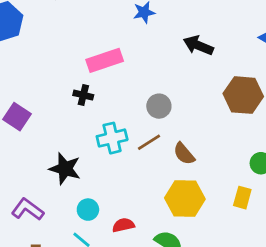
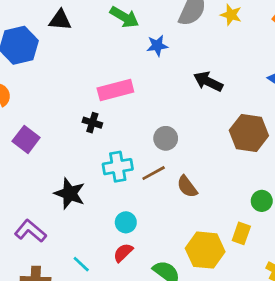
yellow hexagon: (185, 199) -> (205, 250), moved
cyan circle: (88, 210) -> (126, 222), moved
red semicircle: (123, 225) -> (123, 253), turned -35

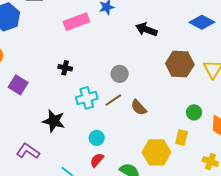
pink rectangle: (115, 90) -> (76, 22), moved

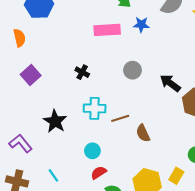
black arrow: (146, 29) -> (170, 83), moved
gray circle: (120, 74) -> (133, 70), moved
red semicircle: (97, 160) -> (99, 173), moved

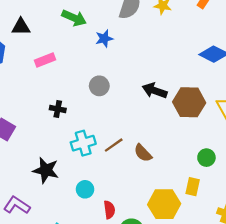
pink rectangle: (107, 30) -> (45, 60), moved, size x0.7
gray circle: (133, 70) -> (99, 86), moved
cyan circle: (92, 151) -> (85, 189), moved
red semicircle: (99, 173) -> (109, 210), turned 133

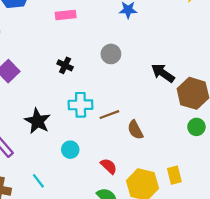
green circle: (206, 158) -> (196, 127), moved
yellow rectangle: (193, 187) -> (174, 175), turned -42
red semicircle: (109, 210) -> (109, 166), moved, turned -54

